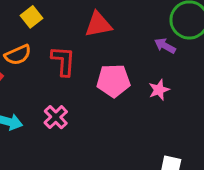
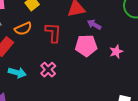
purple arrow: (165, 46) -> (94, 25), moved

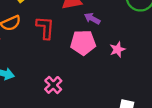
pink cross: (48, 70) -> (53, 85), moved

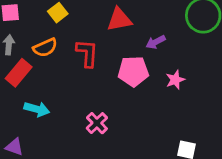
purple arrow: (92, 19) -> (156, 42), moved, turned -56

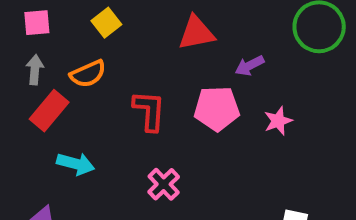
red L-shape: (87, 53) -> (149, 111), moved

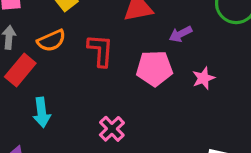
red L-shape: (149, 111) -> (100, 50), moved
cyan arrow: (76, 164) -> (42, 112), turned 68

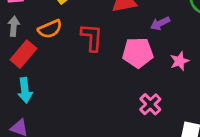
cyan arrow: (42, 112) -> (25, 90), moved
pink cross: (112, 129) -> (150, 104), moved

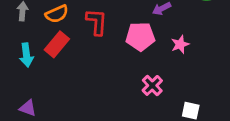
red rectangle: (23, 54) -> (57, 44), moved
cyan arrow: (25, 90) -> (26, 55), moved

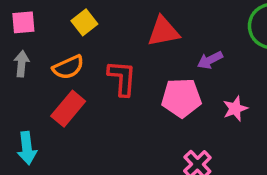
cyan arrow: (26, 55) -> (27, 148), moved

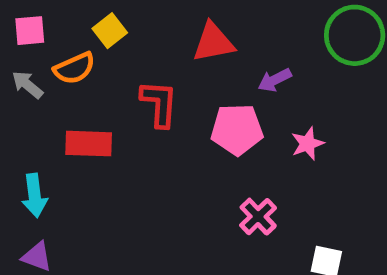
gray arrow: (22, 64) -> (27, 85), turned -55
orange semicircle: (68, 67) -> (74, 68), moved
red rectangle: (68, 109) -> (89, 144), turned 52

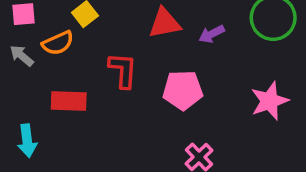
purple arrow: (275, 80) -> (212, 34), moved
pink star: (308, 144) -> (270, 101), moved, size x1.5

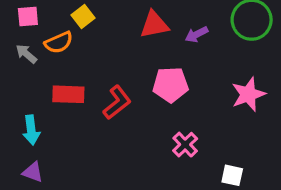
red L-shape: (123, 70) -> (117, 102), moved, turned 48

